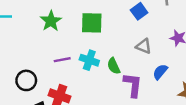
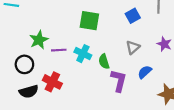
green star: (51, 21) -> (39, 40), moved
gray triangle: (144, 46) -> (133, 47), turned 48

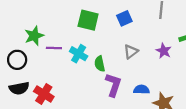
blue square: (133, 16) -> (124, 18), moved
blue semicircle: (145, 72) -> (141, 90), moved, turned 40
red cross: (52, 82) -> (44, 94), moved

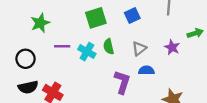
green square: (88, 20) -> (96, 18), turned -30
green star: (34, 36) -> (40, 23), moved
green semicircle: (100, 64) -> (109, 47), moved
blue semicircle: (141, 90) -> (146, 70), moved

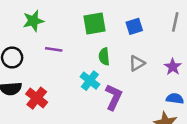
cyan cross: (87, 52) -> (90, 81), moved
blue semicircle: (146, 70) -> (175, 99), moved

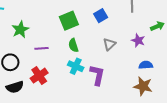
green semicircle: (104, 57) -> (73, 45), moved
red cross: (37, 98) -> (39, 76), moved, turned 30

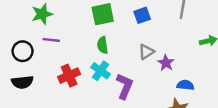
purple star: (138, 40) -> (166, 63), moved
purple line: (42, 48) -> (51, 40), moved
red cross: (39, 76) -> (69, 76), moved

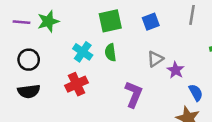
purple line: (51, 40) -> (22, 22), moved
cyan cross: (101, 71) -> (83, 52), moved
blue semicircle: (185, 85) -> (196, 93), turned 56

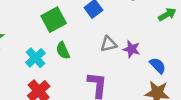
cyan cross: (83, 52) -> (36, 58), turned 30
gray triangle: (155, 59) -> (109, 44), turned 36

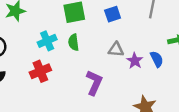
blue semicircle: (158, 65) -> (157, 59), moved

